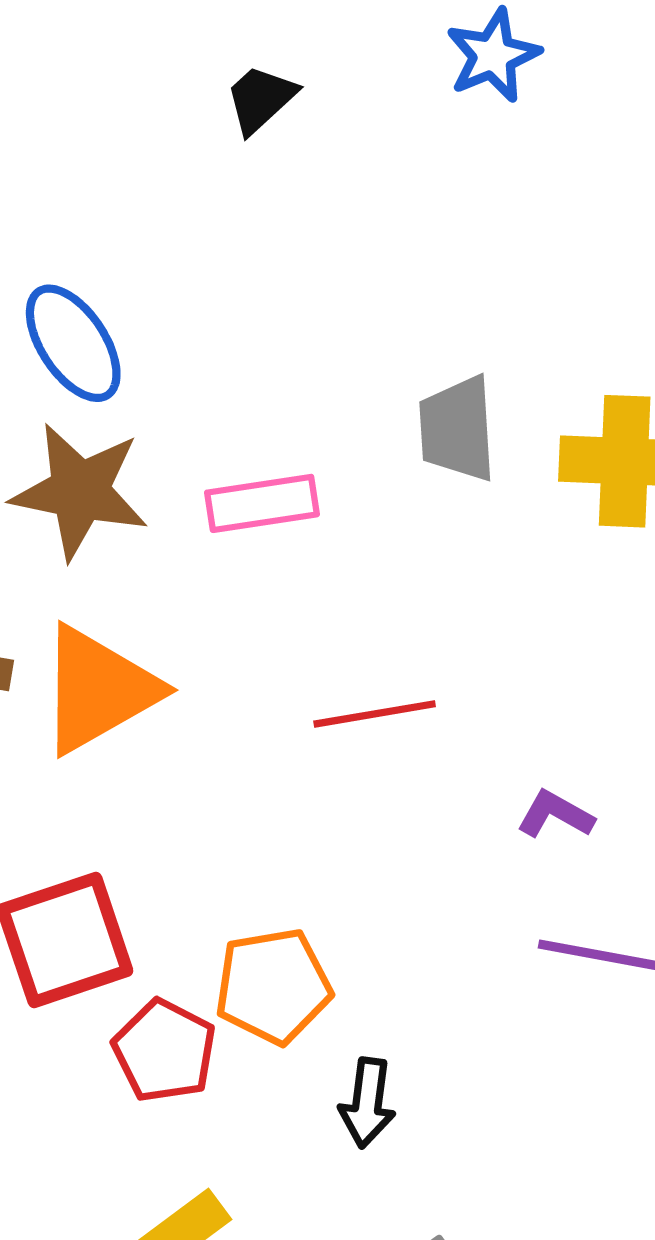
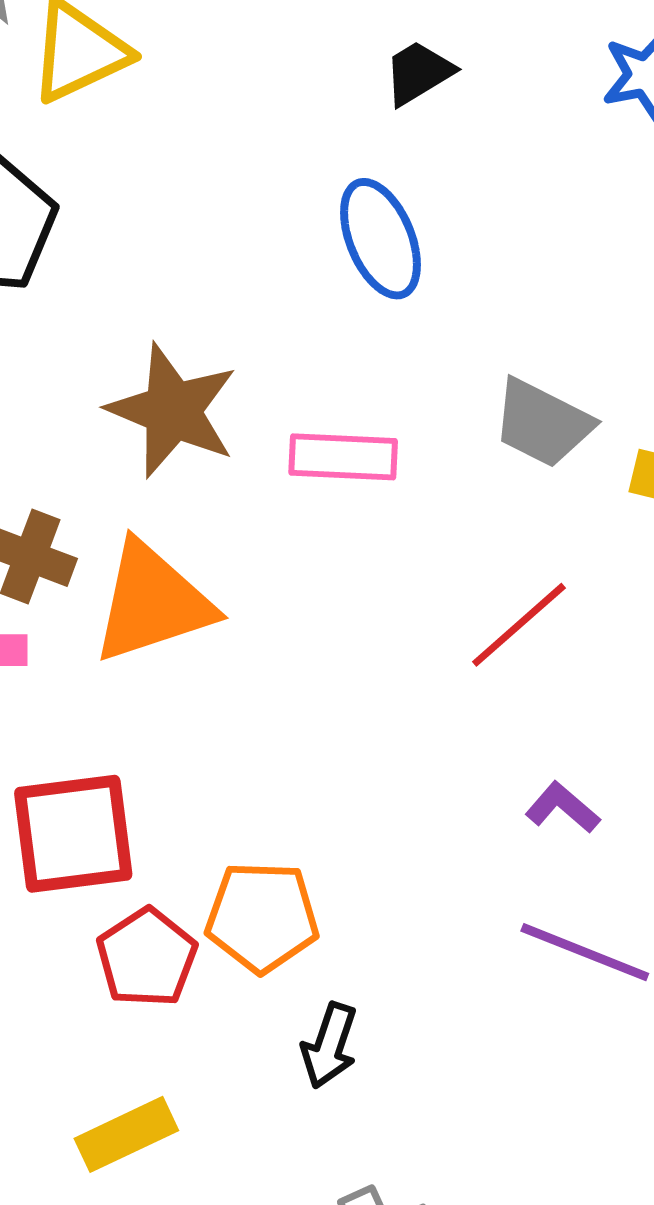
blue ellipse: (73, 343) -> (380, 239), moved
gray trapezoid: (457, 429) -> (542, 423), turned -71
red line: (375, 714) -> (519, 625), moved, turned -43

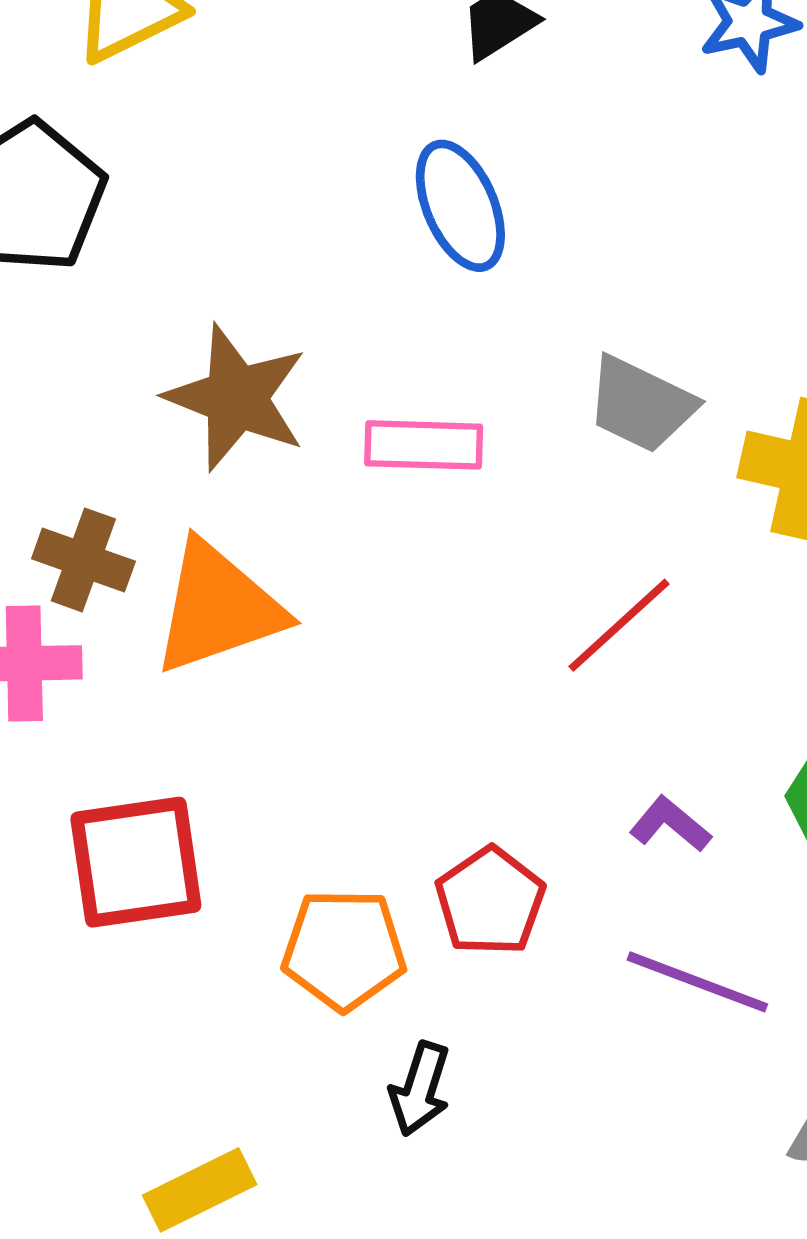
red pentagon: (147, 958) -> (490, 901), moved

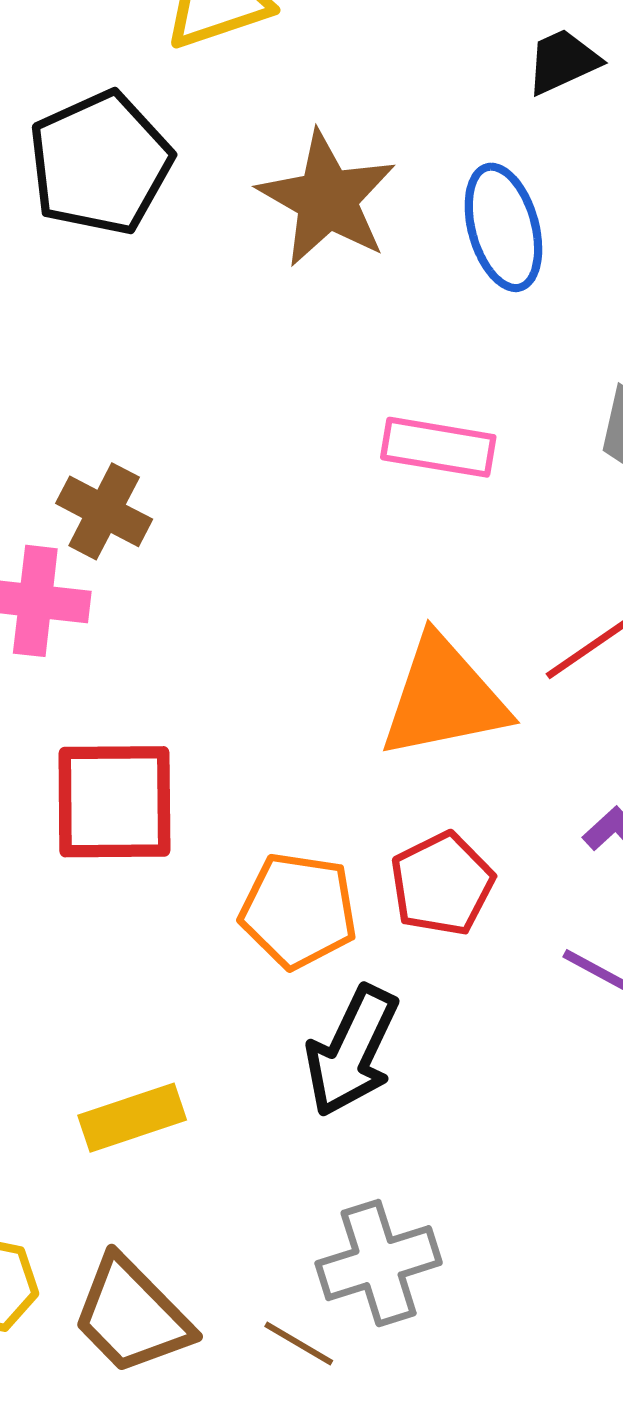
brown star: (236, 398) -> (327, 199), moved
orange triangle: (218, 608) -> (444, 698), moved
black arrow: (420, 1089) -> (352, 1051), size x1.5

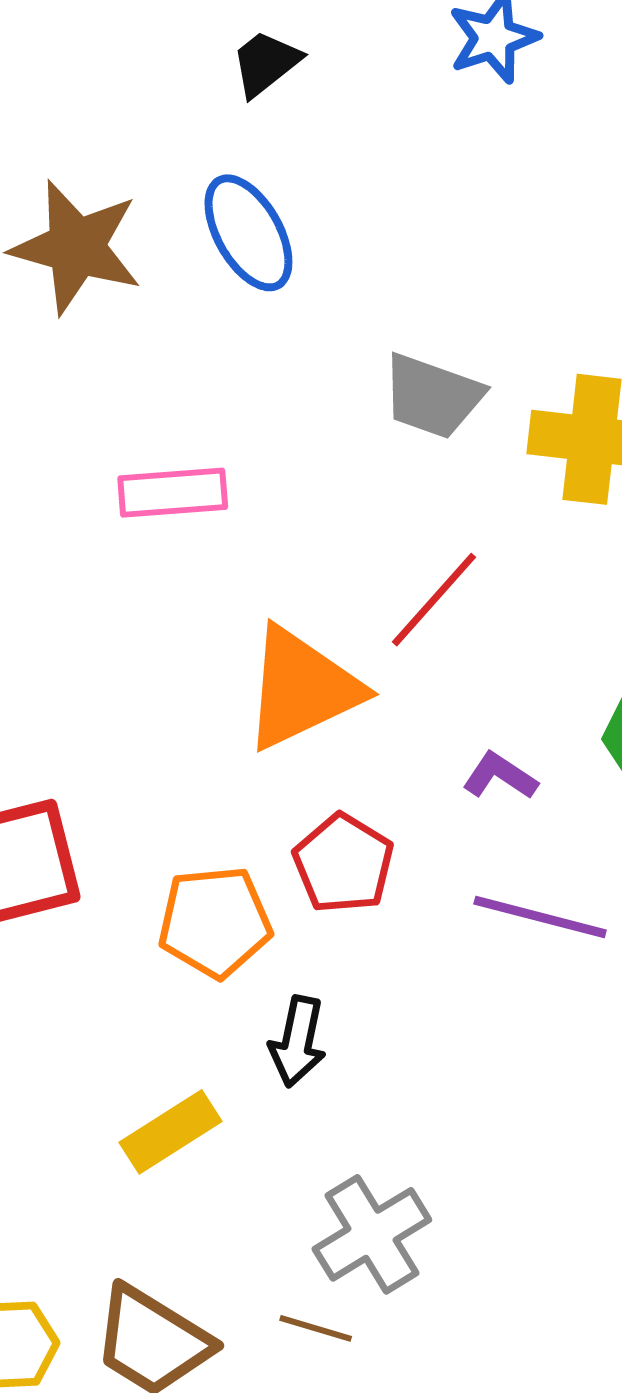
pink rectangle: (438, 447) -> (173, 493), moved
black arrow: (352, 1051) -> (298, 1041), size x0.7
yellow rectangle: (132, 1118) -> (171, 1132), moved

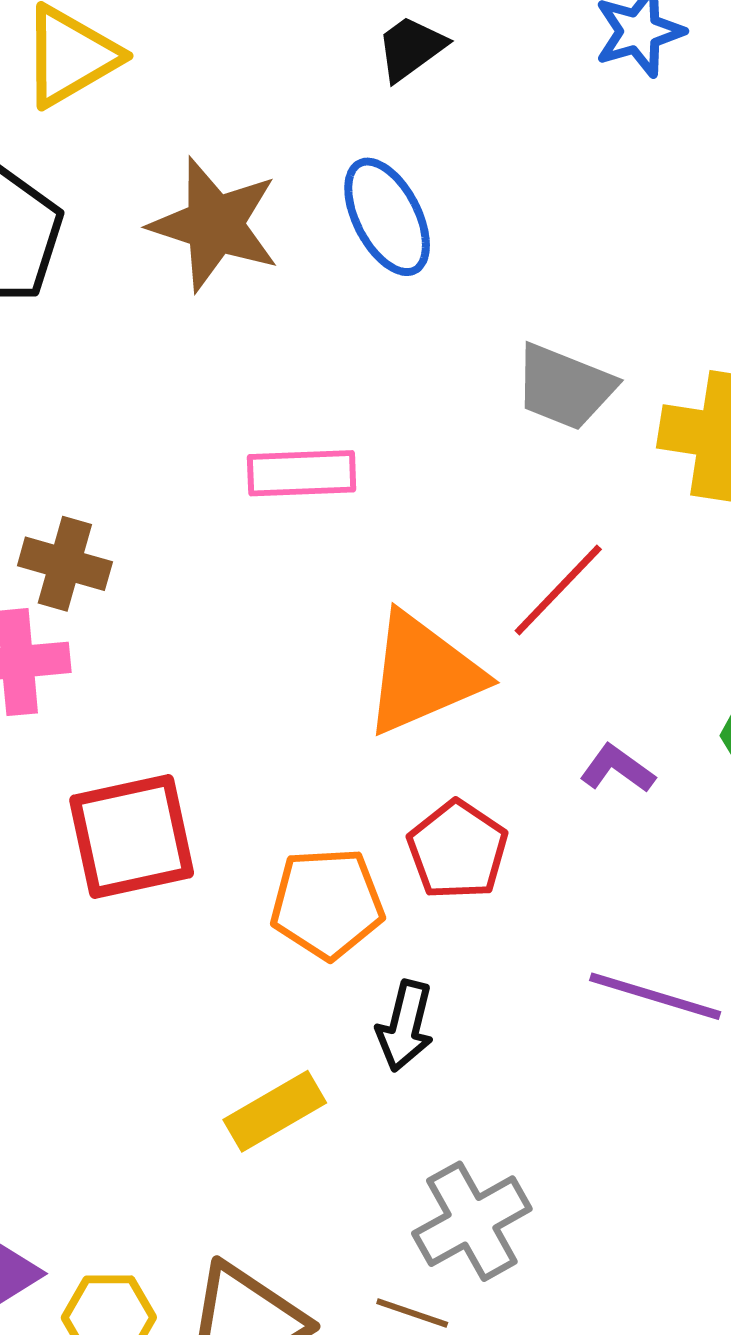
purple line: (540, 917) -> (655, 996), moved

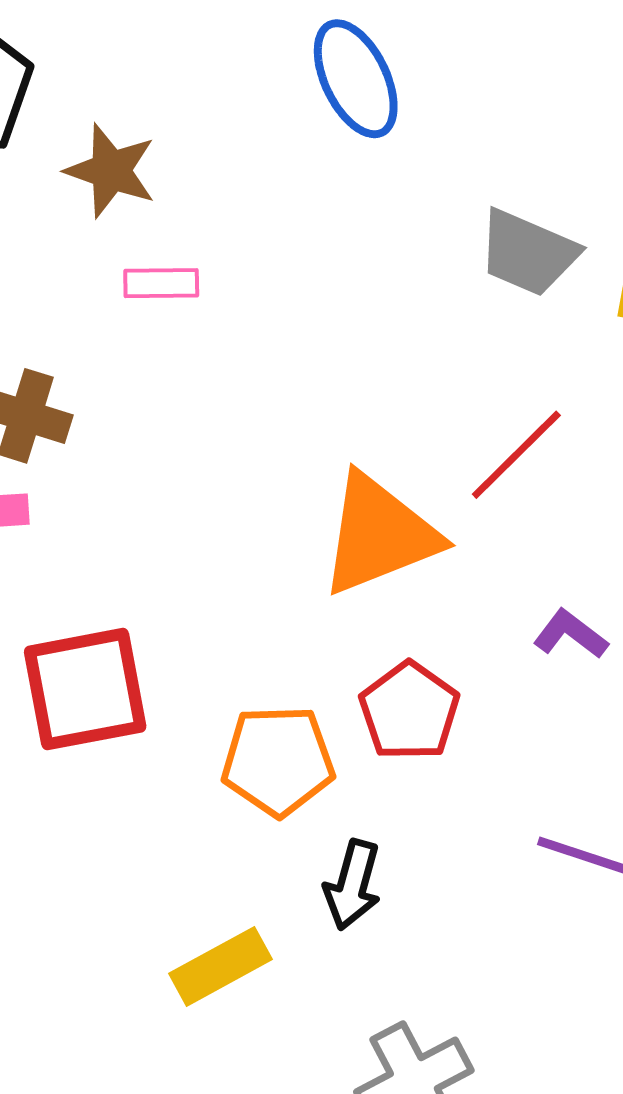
brown star: (215, 224) -> (111, 171), moved, size x0.7
pink rectangle: (302, 473) -> (161, 283), moved, size x0.7

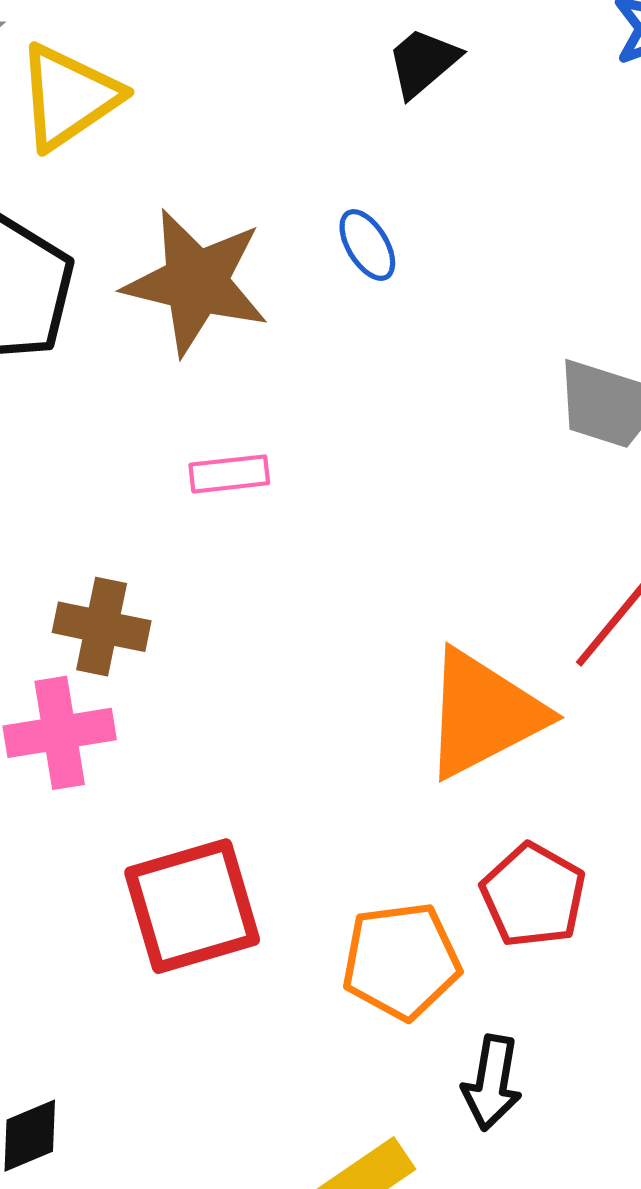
blue ellipse: (356, 79) -> (367, 245), moved, size x0.6
brown star: (111, 171) -> (196, 282), moved, size x1.5

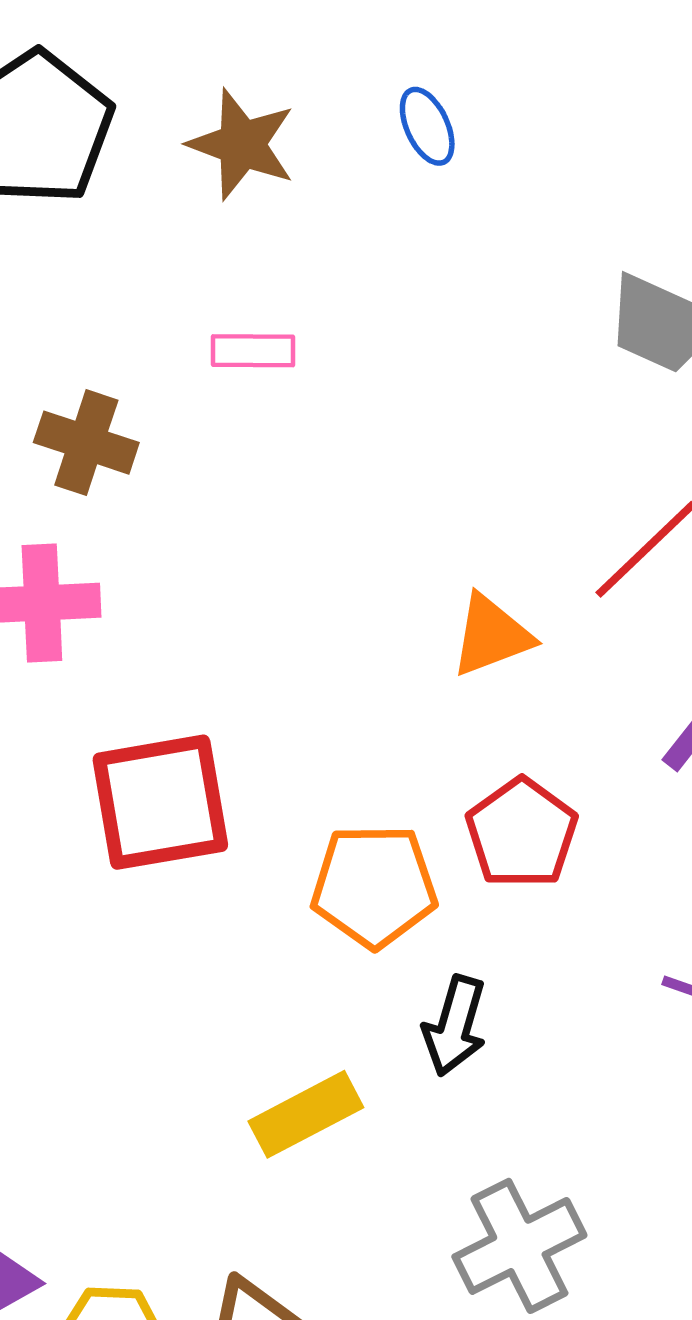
brown star: (196, 282) -> (242, 144), size x0.7
brown cross: (102, 627) -> (86, 443), moved
orange triangle: (483, 714) -> (491, 635), size x0.6

